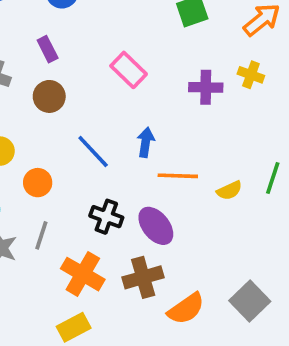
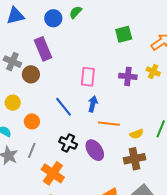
purple rectangle: (48, 49) -> (43, 49), size x1.6
pink rectangle: (129, 70) -> (88, 77), moved, turned 48
brown circle: (49, 96) -> (31, 74), moved
brown cross: (143, 277) -> (134, 159), moved

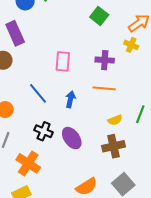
green square: (124, 34) -> (99, 16), turned -36
yellow cross: (153, 71) -> (131, 45), moved
blue arrow: (93, 104) -> (70, 99), moved
orange line: (109, 124) -> (104, 88), moved

